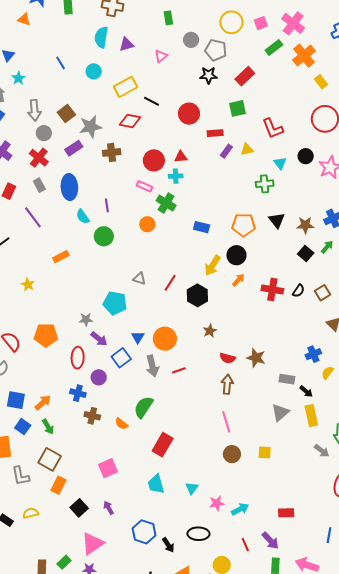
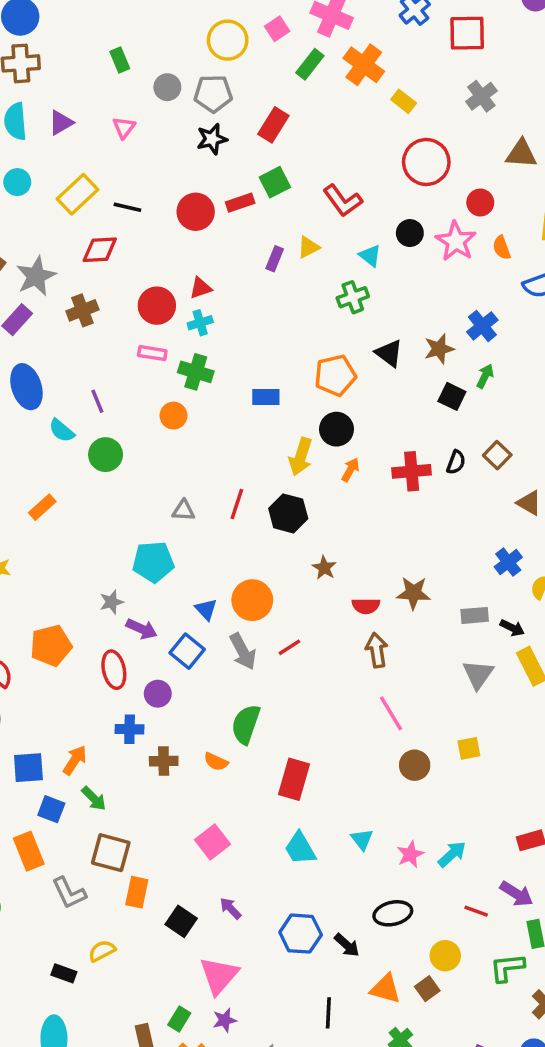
red rectangle: (215, 133) -> (240, 203), moved
red line: (245, 545) -> (476, 911), turned -32

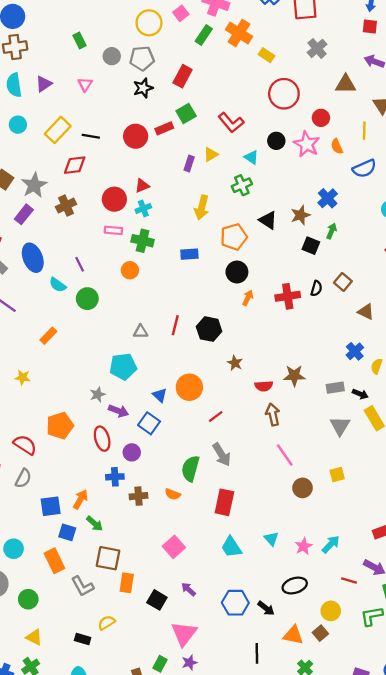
yellow arrow: (301, 457) -> (202, 207), moved
gray arrow: (243, 651) -> (222, 455), moved

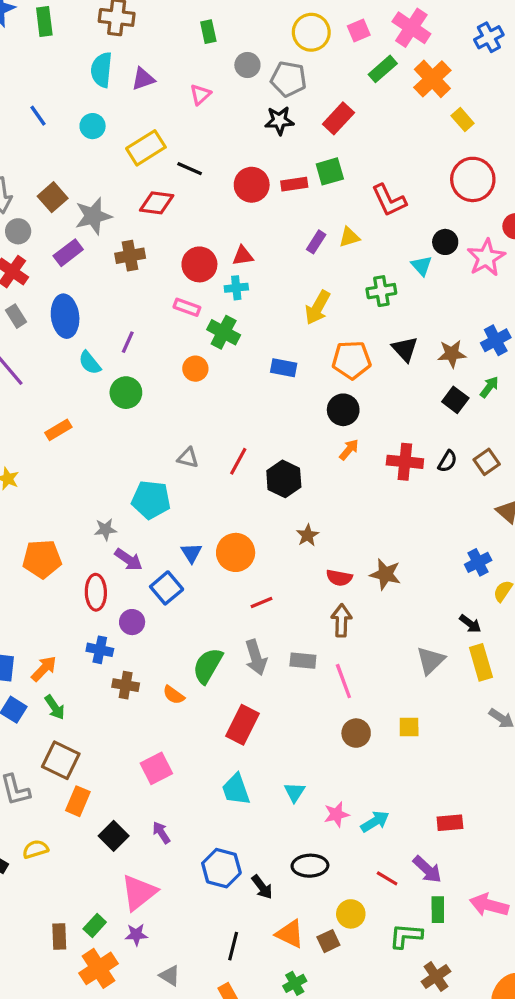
cyan triangle: (251, 157) -> (422, 266), moved
purple line: (80, 264) -> (128, 342), turned 35
gray rectangle: (335, 388) -> (303, 661), moved

